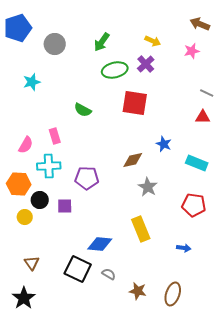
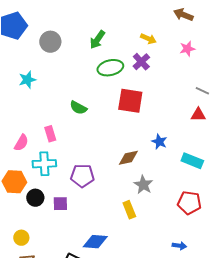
brown arrow: (200, 24) -> (183, 15), moved
yellow circle: (25, 217) -> (21, 238), moved
yellow rectangle: (141, 229) -> (129, 210), moved, size x0.7

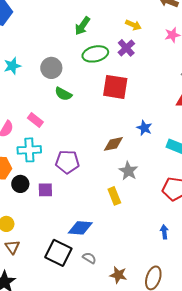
gray circle: (50, 42) -> (51, 68), moved
pink rectangle: (50, 134) -> (35, 120), turned -35
blue arrow: (179, 246) -> (164, 232), turned -104

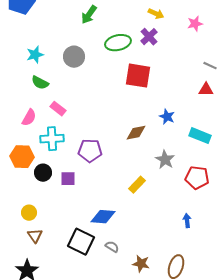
green arrow: (82, 26) -> (89, 15), moved
green semicircle: (63, 94) -> (40, 83), moved
gray star: (128, 171) -> (165, 160), moved
yellow rectangle: (114, 196) -> (137, 185), turned 66

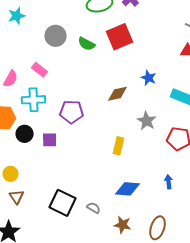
gray circle: (74, 57) -> (56, 36), moved
red square: (138, 76) -> (120, 37), turned -32
green semicircle: (40, 83) -> (87, 44), moved
yellow rectangle: (137, 185) -> (119, 146), turned -30
blue diamond: (103, 217) -> (128, 189), moved

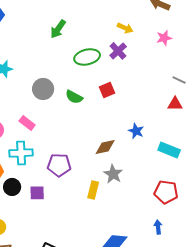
red square: (120, 37) -> (107, 90), size x0.6
gray star: (147, 121) -> (113, 174), moved
yellow rectangle: (119, 146) -> (93, 190), moved
blue arrow: (169, 182) -> (158, 227), moved

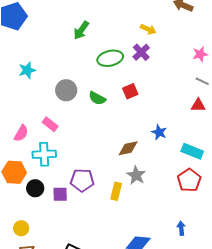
pink star: (164, 38) -> (200, 54), moved
purple pentagon: (59, 165) -> (82, 180), moved
red pentagon: (166, 192) -> (189, 180), moved, turned 30

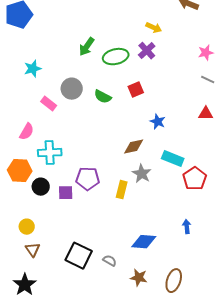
green arrow: (81, 30) -> (87, 47), moved
red triangle: (198, 105) -> (206, 114), moved
pink rectangle: (50, 124) -> (49, 104), moved
blue star: (159, 132) -> (158, 122), moved
cyan rectangle: (192, 151) -> (173, 159), moved

